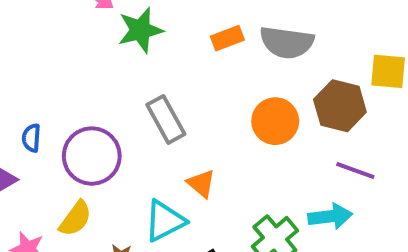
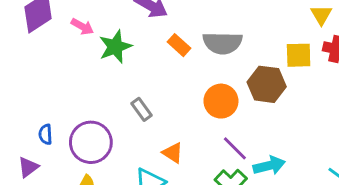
orange rectangle: (227, 38) -> (179, 45), turned 70
gray rectangle: (166, 119) -> (142, 109), size x0.7
purple line: (355, 170) -> (235, 148), moved, turned 32

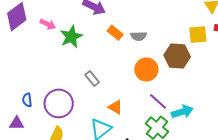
gray semicircle: (222, 43) -> (139, 36), moved, size x0.6
purple triangle: (28, 167) -> (17, 123), turned 42

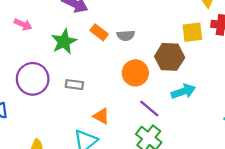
green star: (71, 37) -> (64, 42), moved
gray rectangle: (92, 79) -> (74, 85), turned -42
purple circle: (59, 103) -> (33, 79), moved
cyan arrow: (182, 112) -> (183, 91), moved

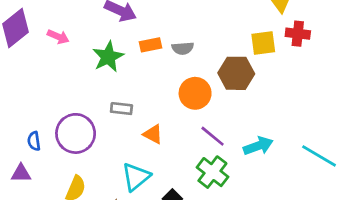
orange rectangle: (99, 32) -> (150, 45), turned -48
purple circle: (33, 79) -> (76, 133), moved
cyan arrow: (183, 91) -> (258, 146), moved
orange triangle: (101, 116) -> (153, 134), moved

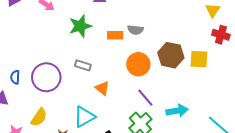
yellow square: (263, 43) -> (199, 59), moved
orange rectangle: (150, 45) -> (115, 35), moved

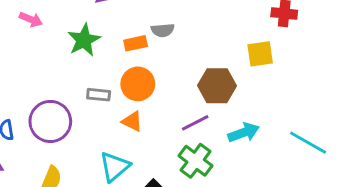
brown hexagon: (171, 55) -> (217, 86), moved
orange circle: (138, 64) -> (138, 84), moved
purple line: (145, 98) -> (195, 123), turned -66

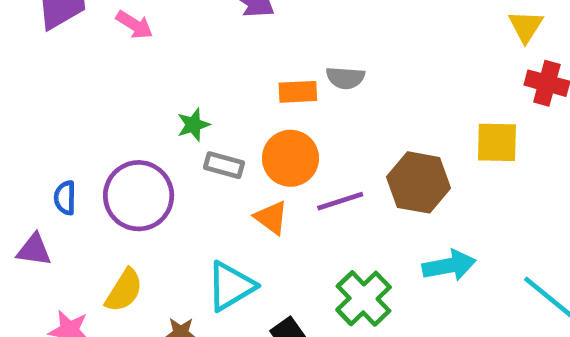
green star: (84, 40) -> (193, 125), moved, size x0.6
purple line: (195, 123) -> (340, 201), moved

